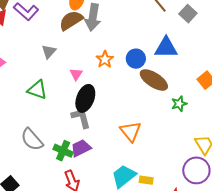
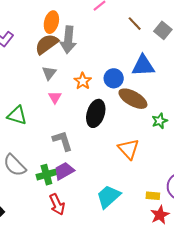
gray triangle: (49, 52) -> (49, 73), moved
black ellipse: (85, 98) -> (96, 113), moved
orange triangle: (131, 131) -> (128, 149), moved
green cross: (63, 151) -> (46, 175), turned -36
yellow rectangle: (146, 180) -> (153, 196), moved

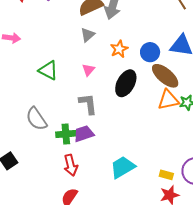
pink triangle: (55, 97) -> (88, 70), moved
orange triangle: (128, 149) -> (168, 100), moved, turned 50

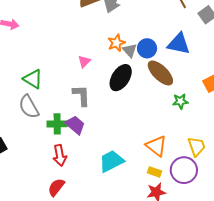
gray triangle: (88, 35) -> (130, 50), moved, turned -35
green triangle: (48, 70) -> (33, 79), moved
orange triangle: (168, 100) -> (156, 146), moved, turned 45
purple trapezoid: (84, 134) -> (75, 125), turned 55

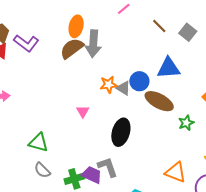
orange star: (116, 43) -> (109, 85), turned 30
black ellipse: (121, 78) -> (121, 132), moved
gray L-shape: (81, 95) -> (108, 167), moved
gray semicircle: (29, 107) -> (42, 170), size x0.7

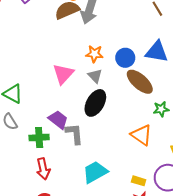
gray triangle: (123, 88) -> (95, 76), moved
pink triangle: (83, 111) -> (63, 74), size x1.6
orange triangle: (176, 172) -> (141, 135), moved
purple trapezoid: (92, 175) -> (58, 120), moved

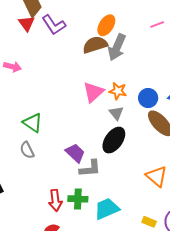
pink triangle: (63, 74) -> (93, 92), moved
gray L-shape: (74, 134) -> (90, 169), turned 85
green cross: (39, 138) -> (78, 199), moved

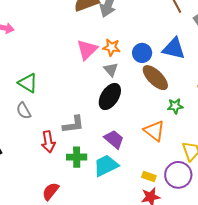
purple trapezoid: (75, 153) -> (114, 139), moved
gray L-shape: (90, 169) -> (73, 125), moved
red arrow: (55, 200) -> (48, 142), moved

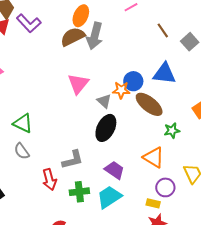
orange star: (111, 47) -> (121, 90), moved
purple circle: (178, 175) -> (165, 187), moved, size x0.7

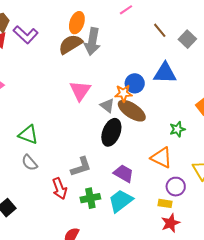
brown ellipse: (149, 104) -> (132, 111), moved

